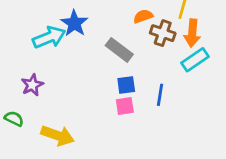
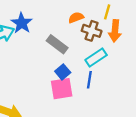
cyan rectangle: (195, 60) -> (96, 58), moved
blue square: (126, 85) -> (63, 72), turned -32
pink square: (125, 106) -> (62, 89), size x1.5

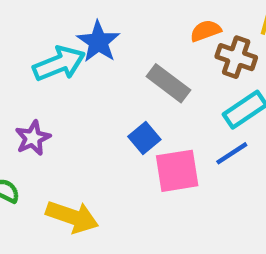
blue square: (63, 72) -> (144, 138), moved
blue line: (89, 80) -> (232, 153), turned 48

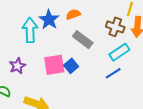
orange semicircle: (206, 31) -> (73, 14), moved
cyan arrow: (59, 64) -> (30, 30), turned -70
pink square: (177, 171) -> (54, 65), moved

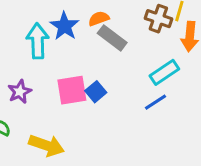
brown cross: (115, 27) -> (158, 19), moved
gray rectangle: (83, 40) -> (112, 38), moved

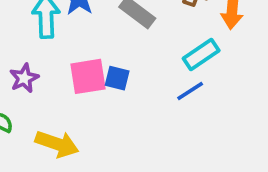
blue square: (96, 92) -> (117, 78), turned -36

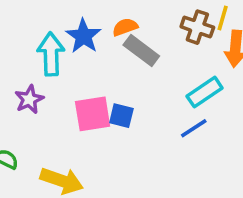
purple star: (24, 78) -> (29, 99), moved

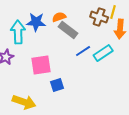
blue star: (83, 36) -> (36, 22), turned -30
blue square: (121, 116) -> (57, 85), moved, turned -32
blue line: (194, 128) -> (83, 51), moved

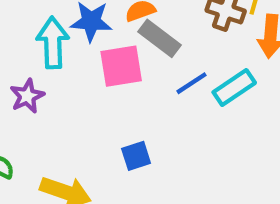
pink square: (41, 65) -> (121, 66), moved

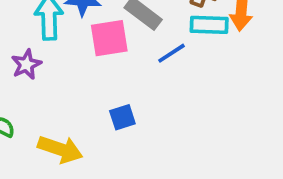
cyan rectangle: (234, 88) -> (209, 25), moved, turned 36

